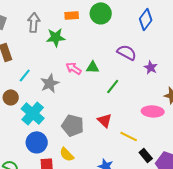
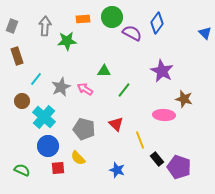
purple semicircle: (127, 52) -> (132, 33), moved
purple star: (151, 67) -> (162, 71), size x1.6
pink arrow: (74, 68) -> (85, 89), moved
yellow line: (129, 136) -> (140, 140), turned 42

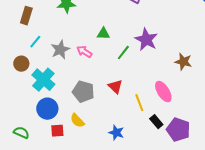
brown rectangle: (17, 56) -> (26, 16), moved, turned 36
purple star: (162, 71) -> (146, 40), moved
pink ellipse: (164, 115) -> (163, 92), moved, turned 55

